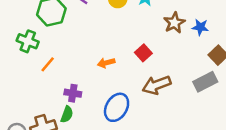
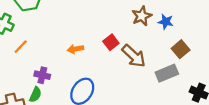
brown arrow: (157, 85) -> (134, 56), moved, turned -120

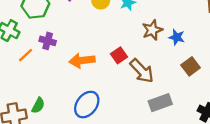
orange arrow: (75, 49) -> (82, 60), size x1.5
gray rectangle: (167, 73) -> (160, 103), moved
purple cross: (42, 75) -> (48, 41), moved

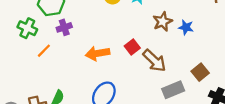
purple cross: (48, 41) -> (64, 27), moved, turned -32
brown square: (191, 66) -> (200, 72), moved

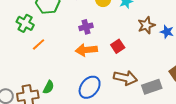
purple cross: (64, 27) -> (86, 27), moved
brown arrow: (154, 61) -> (125, 78), moved, turned -35

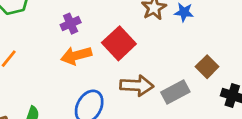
red square: (118, 46) -> (119, 43), size x1.6

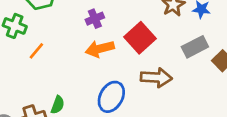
gray rectangle: (175, 92) -> (195, 47), moved

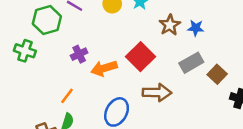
purple cross: (95, 19) -> (79, 54), moved
orange line: (36, 51) -> (67, 96), moved

